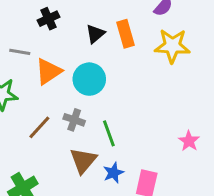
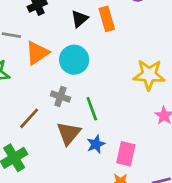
yellow star: (172, 46) -> (149, 75), moved
brown line: (39, 127) -> (29, 118), moved

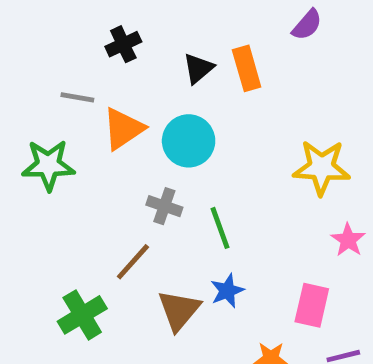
brown line: (29, 118) -> (133, 262), moved
brown triangle: (69, 133) -> (179, 310), moved
pink rectangle: (126, 154) -> (312, 305), moved

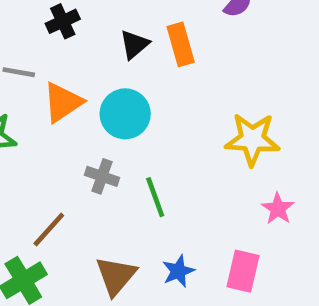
brown line: (133, 262) -> (49, 229), moved
blue star: (227, 291) -> (178, 271), moved

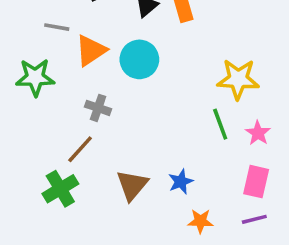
gray cross: (102, 176) -> (98, 108), moved
green line: (155, 197) -> (220, 124), moved
pink rectangle: (243, 271) -> (256, 182), moved

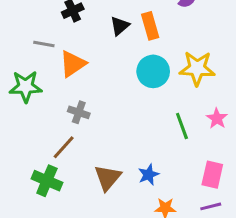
cyan circle: (139, 59) -> (153, 71), moved
yellow star: (238, 79) -> (197, 68), moved
pink star: (258, 133) -> (217, 118), moved
green cross: (60, 189) -> (47, 181), turned -36

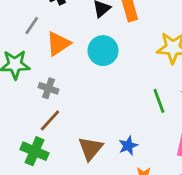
gray line: (44, 44) -> (32, 25), turned -66
cyan circle: (153, 71) -> (103, 51), moved
gray cross: (79, 112) -> (49, 88), moved

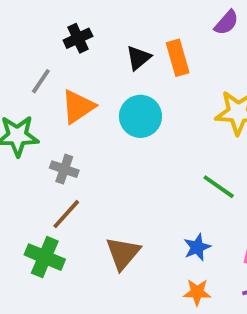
green line: (159, 101) -> (219, 187), turned -35
blue star: (128, 146) -> (197, 247), moved

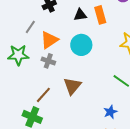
black triangle: (139, 58) -> (80, 15), turned 32
gray cross: (64, 169) -> (48, 61), moved
brown triangle: (123, 253) -> (72, 86), moved

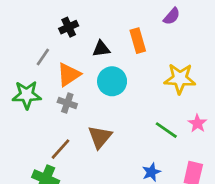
black triangle: (80, 15) -> (101, 49), moved

